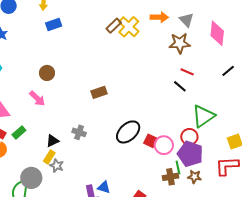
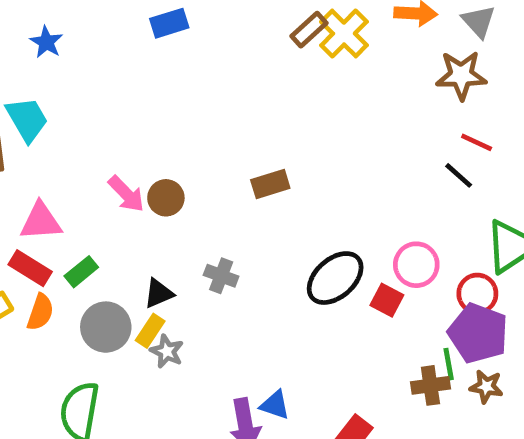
brown circle: (47, 73) -> (166, 198), moved
pink circle: (164, 145) -> (416, 265), moved
gray circle: (31, 178) -> (106, 327), moved

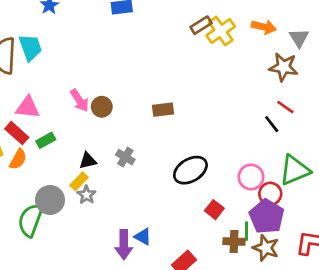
pink circle: (416, 265) -> (251, 177), moved
red square: (387, 300) -> (214, 210), moved
gray circle: (106, 327) -> (50, 200), moved
brown star: (486, 387) -> (266, 248), size x1.4

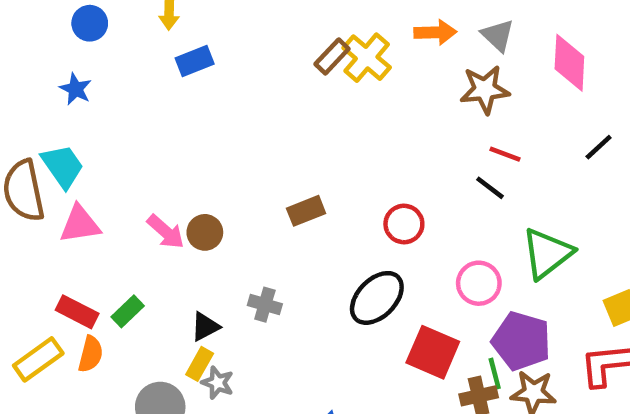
pink triangle: (28, 107) -> (80, 224), moved
red circle: (270, 194) -> (404, 224), moved
red square: (214, 210) -> (433, 352), size x1.6

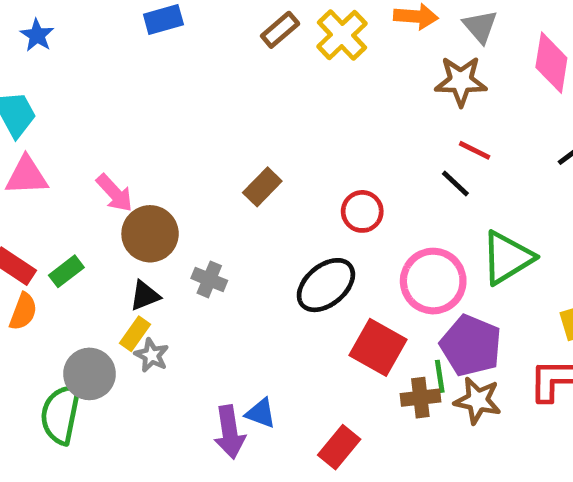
brown rectangle: (332, 56) -> (280, 30), moved
brown rectangle: (306, 211) -> (262, 187), turned -30
brown circle: (205, 232) -> (150, 234), moved, size x1.5
pink circle: (479, 283) -> (433, 281), size x1.4

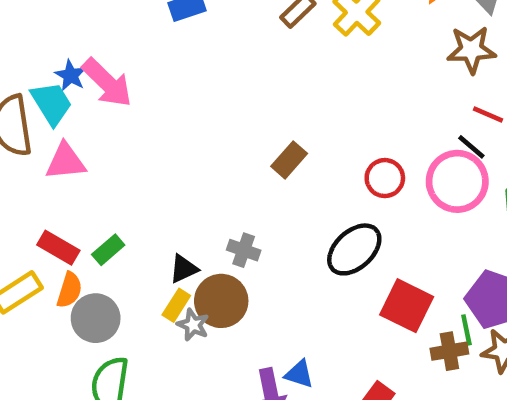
blue star: (37, 35) -> (71, 75), moved
pink arrow: (115, 193) -> (107, 83), moved, size x1.4
brown circle: (150, 234) -> (221, 301), moved
pink circle: (433, 281) -> (457, 181), moved
gray circle: (89, 374) -> (96, 318), moved

